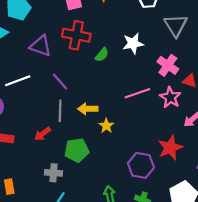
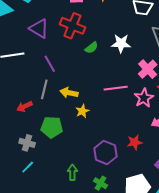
red star: (170, 148) -> (135, 142), size x0.7

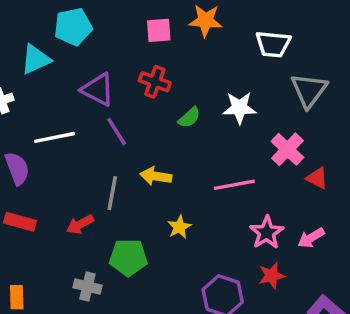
red cross: (72, 26) -> (155, 82), size x0.7
purple line: (50, 64) -> (117, 132), moved
yellow arrow: (69, 93) -> (156, 176), moved
pink star: (144, 98) -> (267, 233), moved

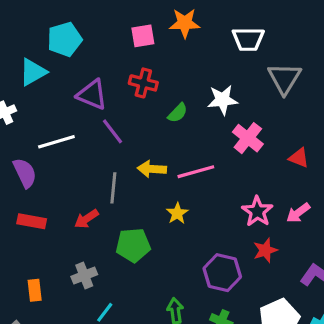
pink cross: (287, 149) -> (248, 138), moved
pink line: (234, 185) -> (196, 172), moved
gray cross: (88, 286) -> (84, 275), moved, turned -30

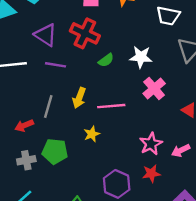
red cross: (143, 83) -> (85, 33), size x1.4
purple line: (112, 131) -> (55, 65), turned -54
yellow arrow: (152, 169) -> (79, 98), turned -84
gray cross: (84, 275) -> (26, 160), moved

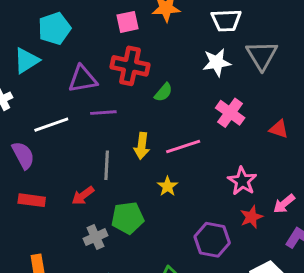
purple triangle: (46, 35) -> (83, 79), turned -30
white star: (141, 57) -> (217, 62), moved
pink arrow: (181, 150) -> (284, 204), moved

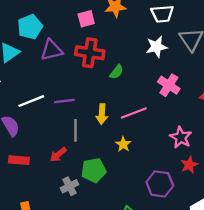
purple triangle: (83, 79) -> (52, 50), moved
purple line: (103, 113) -> (64, 101), moved

